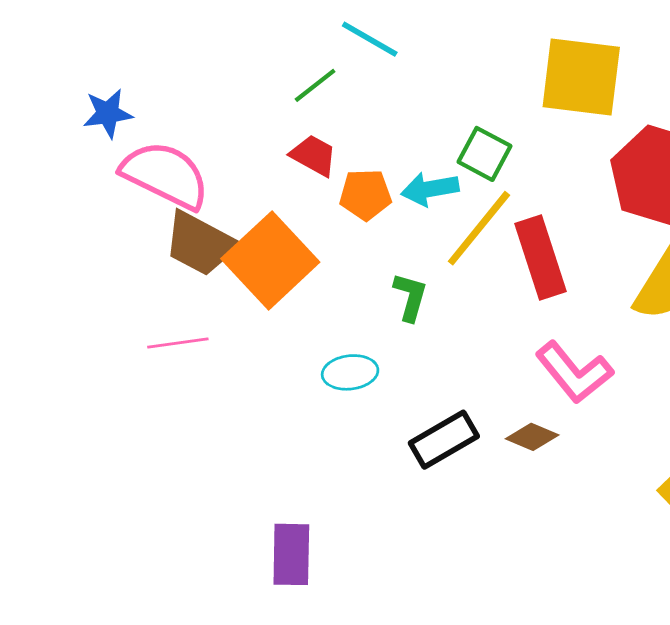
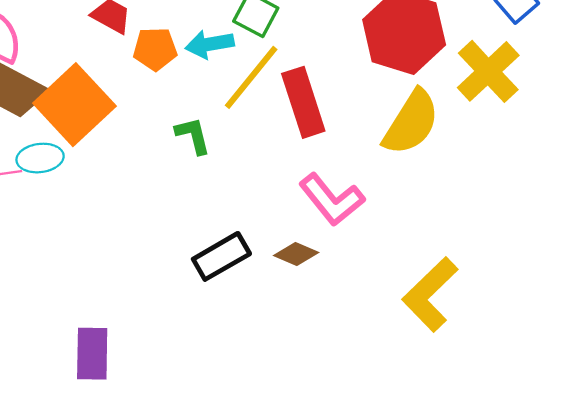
green L-shape: (410, 297) -> (193, 135), turned -30
cyan ellipse: (350, 372) -> (40, 158), moved

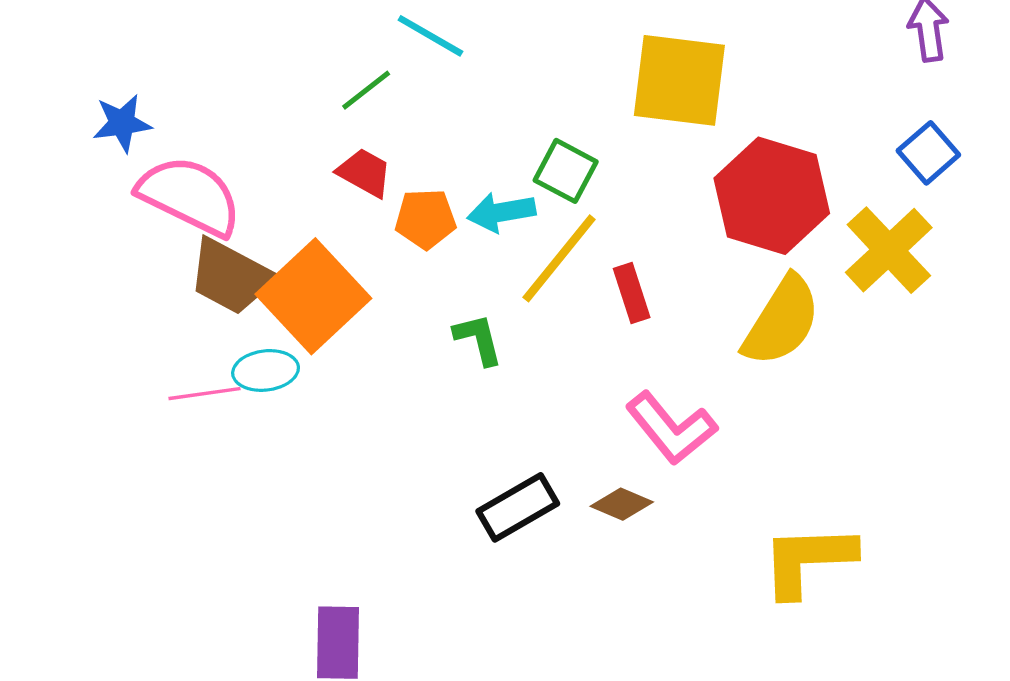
red rectangle: (303, 102) -> (632, 293), size x0.6
yellow L-shape: (430, 294) -> (808, 560), turned 42

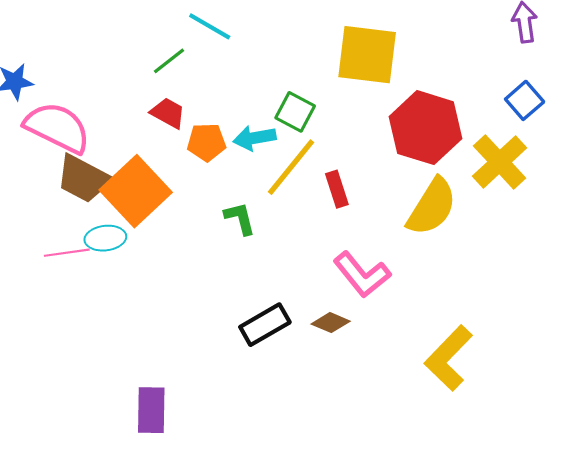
yellow L-shape: (808, 560) -> (448, 358), turned -44

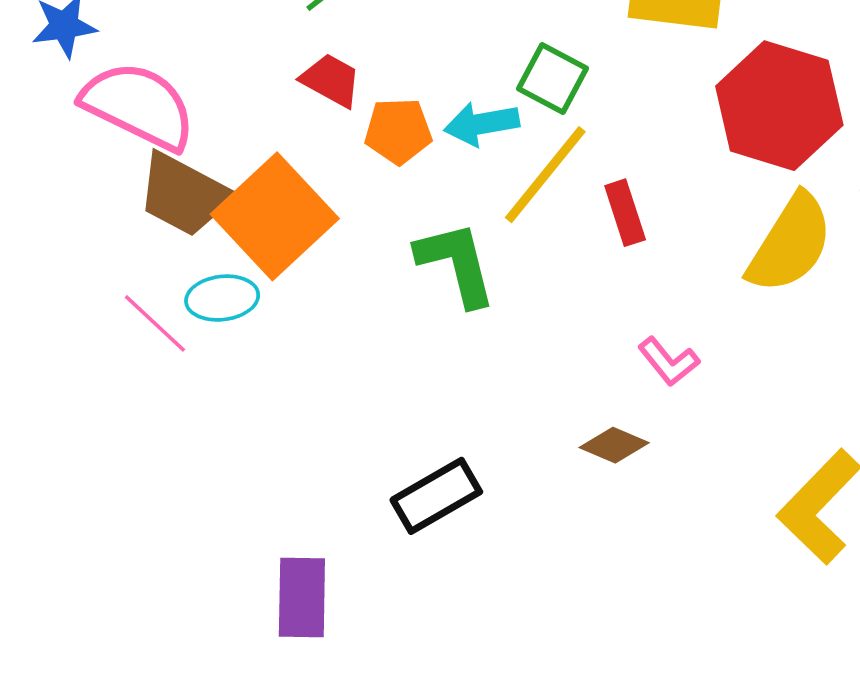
green L-shape: (240, 218) -> (456, 264), size x1.5
pink line: (67, 253) -> (155, 323), turned 51
pink L-shape: (362, 275) -> (669, 362), size x0.6
black rectangle: (265, 325) -> (436, 496), moved

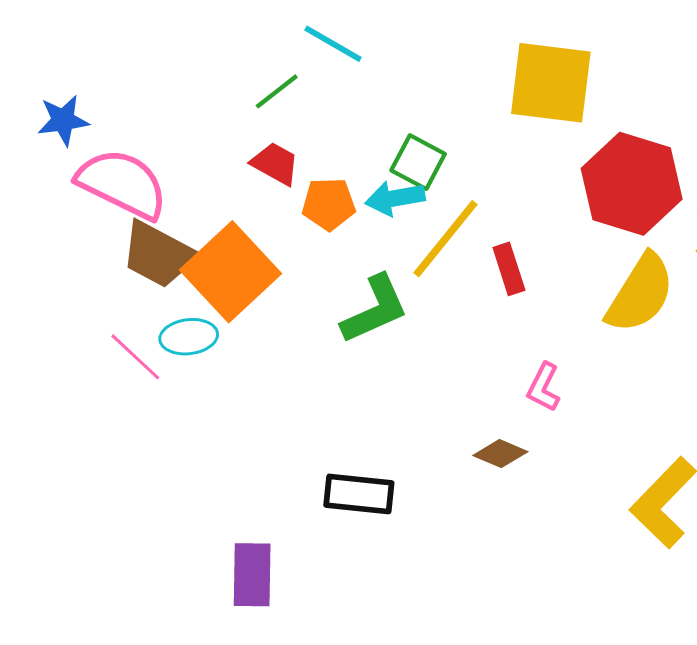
green square: (552, 78) -> (418, 162), moved
green L-shape: (456, 264) -> (375, 309), turned 80
pink L-shape: (669, 362) -> (544, 387), turned 66
black rectangle: (436, 496) -> (359, 494), turned 36

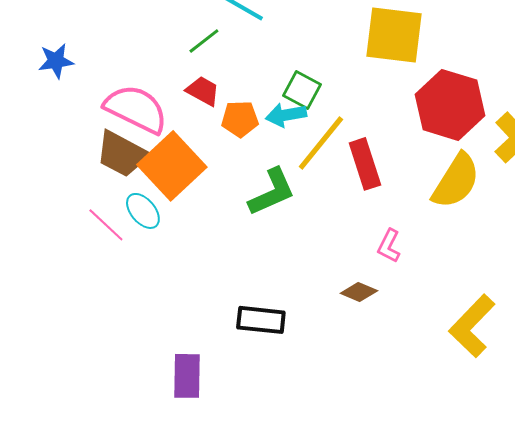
pink semicircle: (122, 184) -> (136, 109), moved
red rectangle: (509, 269) -> (365, 164), size x1.4
cyan ellipse: (189, 337) -> (143, 211), turned 57

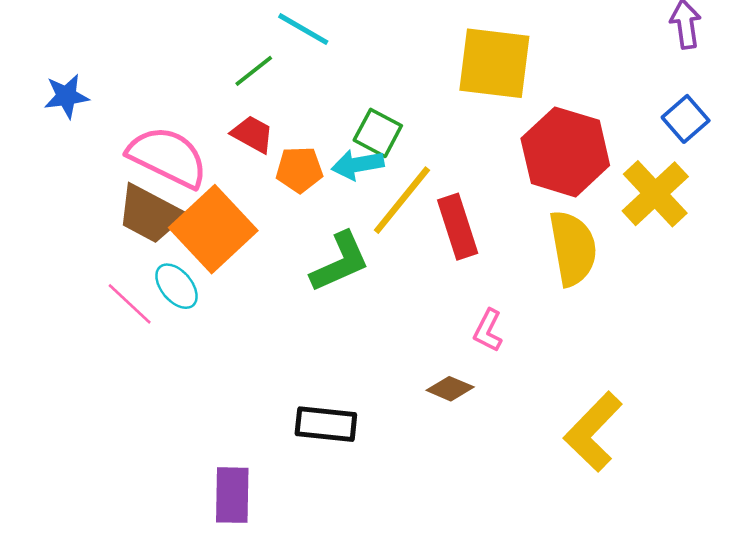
yellow semicircle: (456, 181) -> (573, 248), turned -42

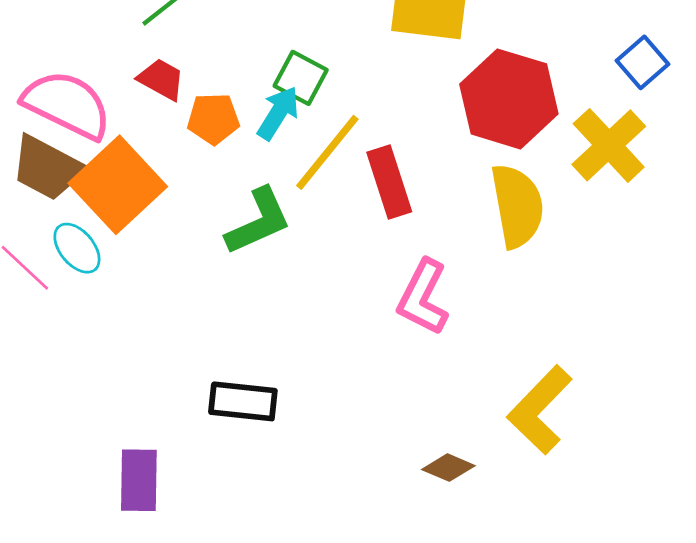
cyan arrow: (358, 165) -> (278, 113), turned 132
pink L-shape: (488, 330) -> (423, 297), size x1.6
brown diamond: (450, 389) -> (448, 468), moved

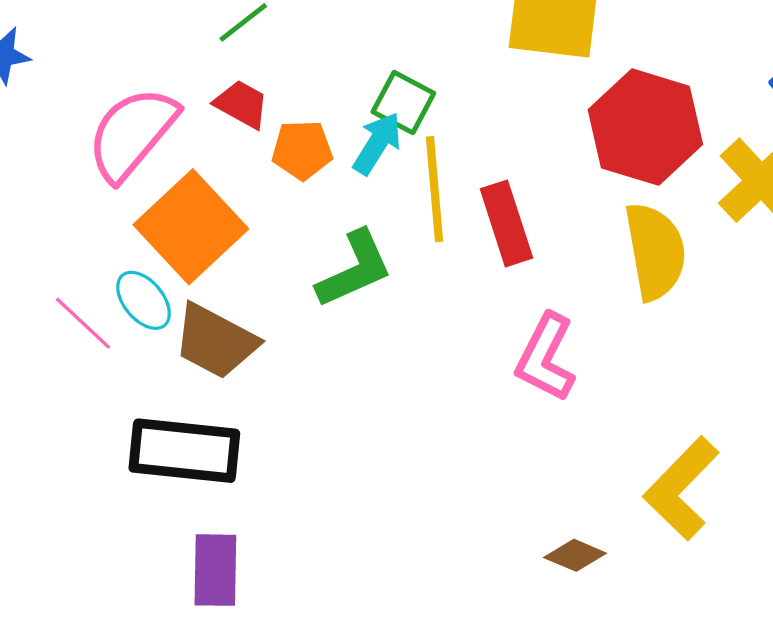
pink semicircle: (67, 105) -> (132, 134), turned -76
yellow line: (327, 152) -> (434, 189), turned -44
brown trapezoid: (47, 168) -> (215, 341), moved
black rectangle: (243, 401) -> (184, 451), moved, size x1.4

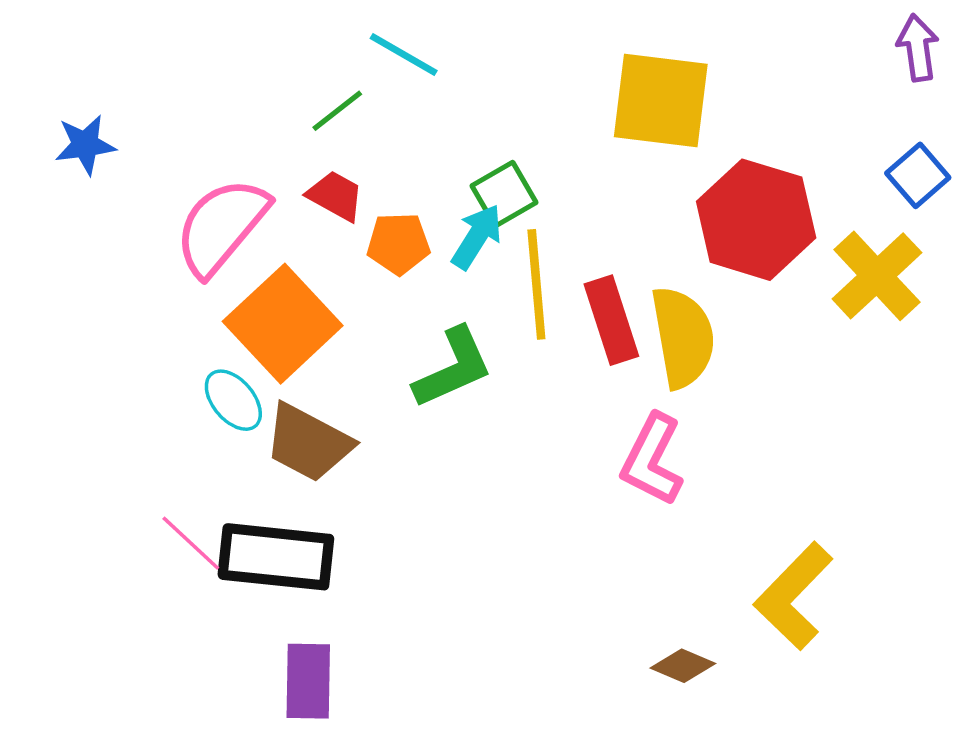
green square: (403, 103) -> (504, 194), turned 32
yellow semicircle: (655, 251) -> (683, 337), moved
pink line: (83, 323) -> (191, 543), moved

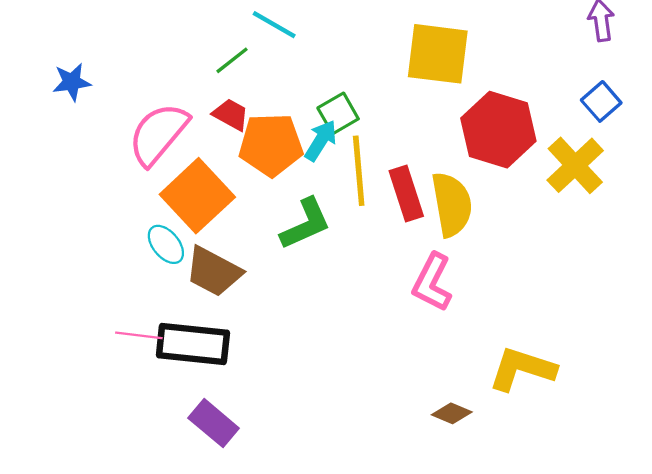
orange pentagon: (398, 243) -> (271, 145), size x1.6
pink line: (191, 543) -> (139, 335), turned -36
yellow L-shape: (794, 596) -> (522, 369), turned 64
purple rectangle: (308, 681) -> (214, 423), turned -51

